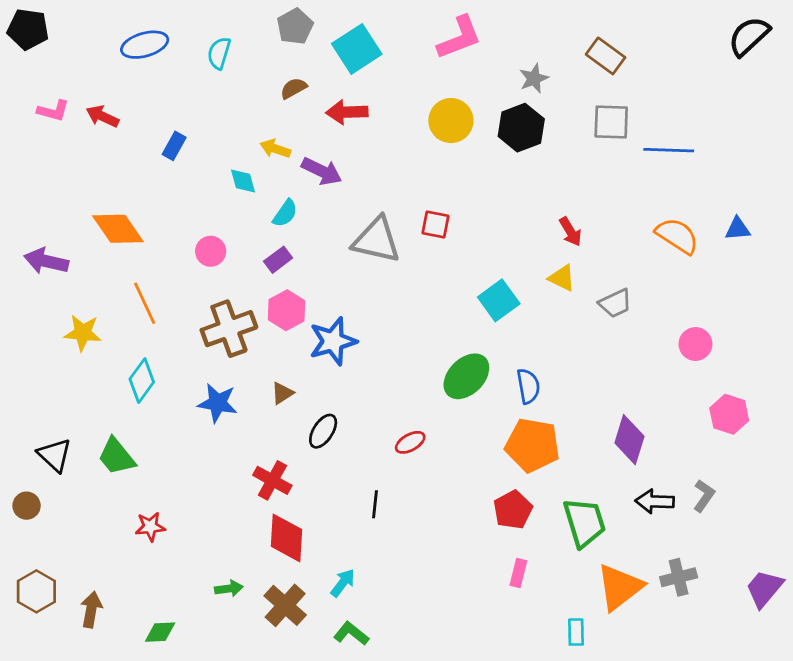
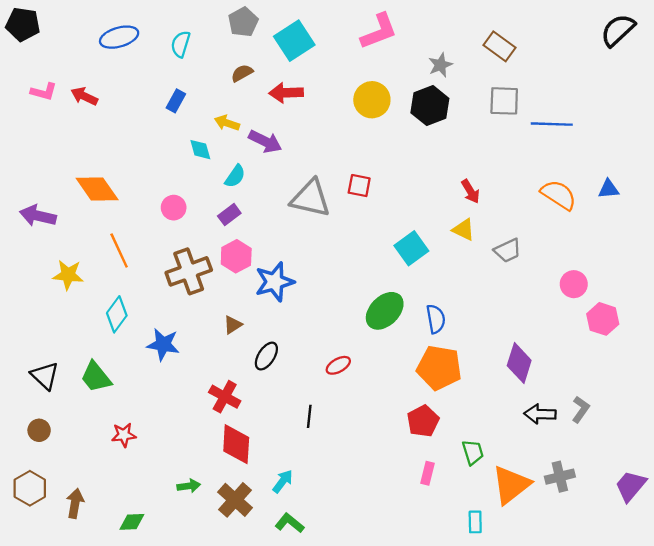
blue rectangle: (174, 146) -> (176, 101), moved
blue star: (218, 403) -> (163, 344), moved
pink hexagon: (729, 414) -> (603, 319), moved
brown circle: (27, 506) -> (39, 430), moved
green trapezoid: (584, 522) -> (473, 452), moved, size x0.6

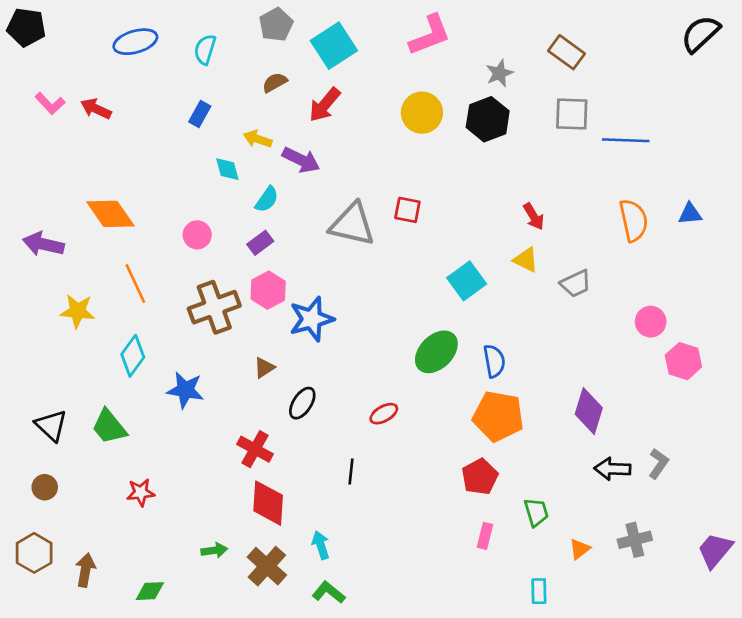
pink L-shape: (44, 92) -> (50, 103), turned 32
red arrow: (286, 93) -> (325, 105), turned -48
orange semicircle: (559, 195) -> (634, 220), turned 45
cyan arrow: (283, 481) -> (321, 545), turned -55
orange triangle: (511, 485) -> (580, 549), size x0.5

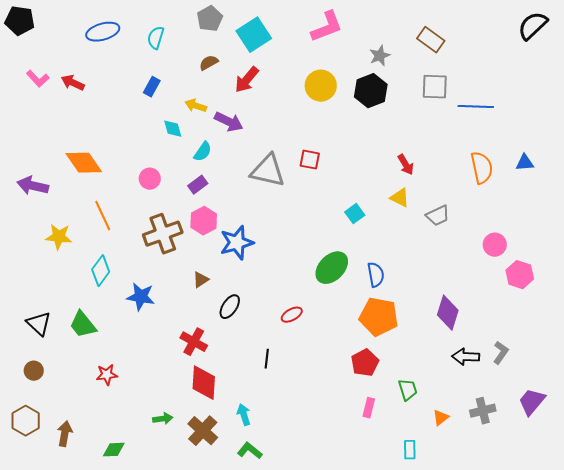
cyan square: (467, 281) -> (355, 214), size x0.7
purple trapezoid: (715, 550) -> (532, 402), moved

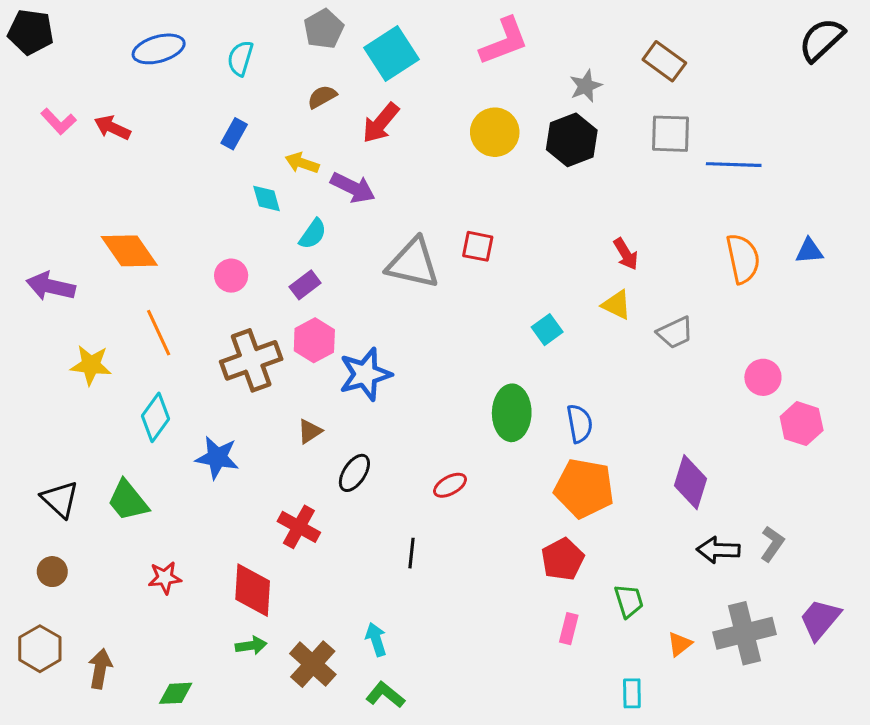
green ellipse: (332, 268) -> (512, 413), turned -44
red diamond: (204, 383) -> (253, 590), moved
gray cross: (483, 411) -> (744, 633), size x1.5

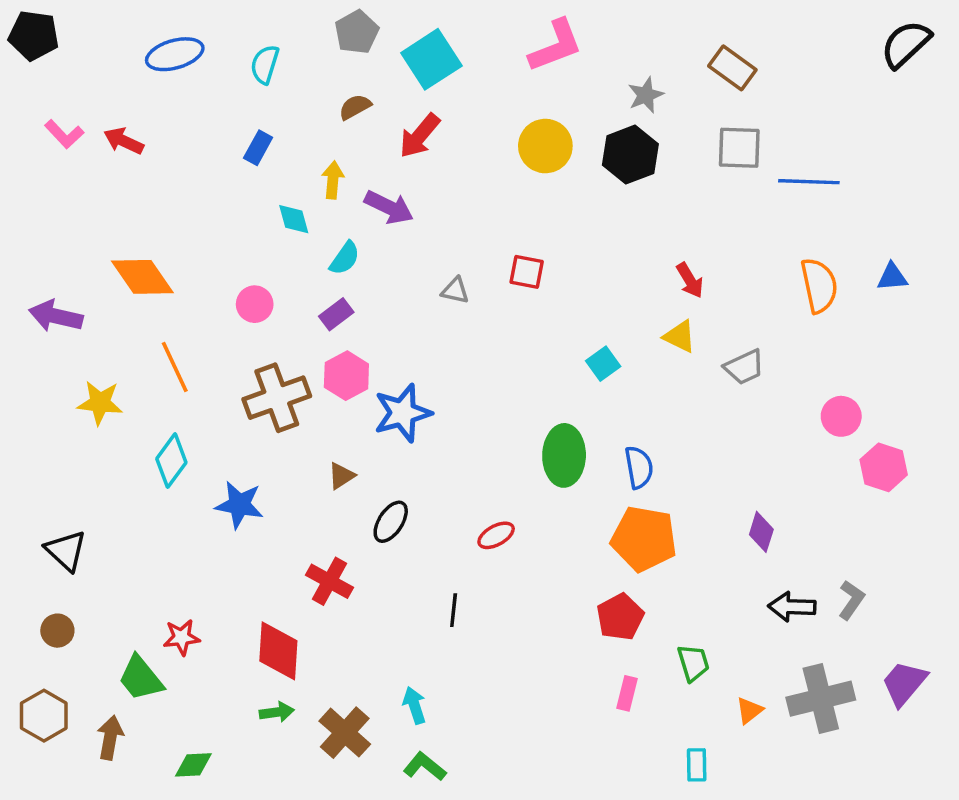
yellow arrow: (302, 163) -> (333, 180), turned 76
gray triangle: (413, 263) -> (455, 291), size x0.5
purple diamond: (691, 482) -> (761, 532), size x0.7
green trapezoid: (128, 501) -> (141, 678), moved

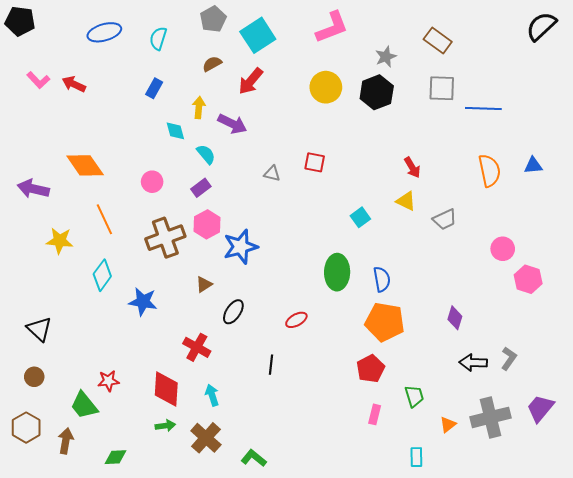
cyan semicircle: (345, 258) -> (206, 154), turned -75
cyan arrow: (414, 705) -> (212, 395), moved

